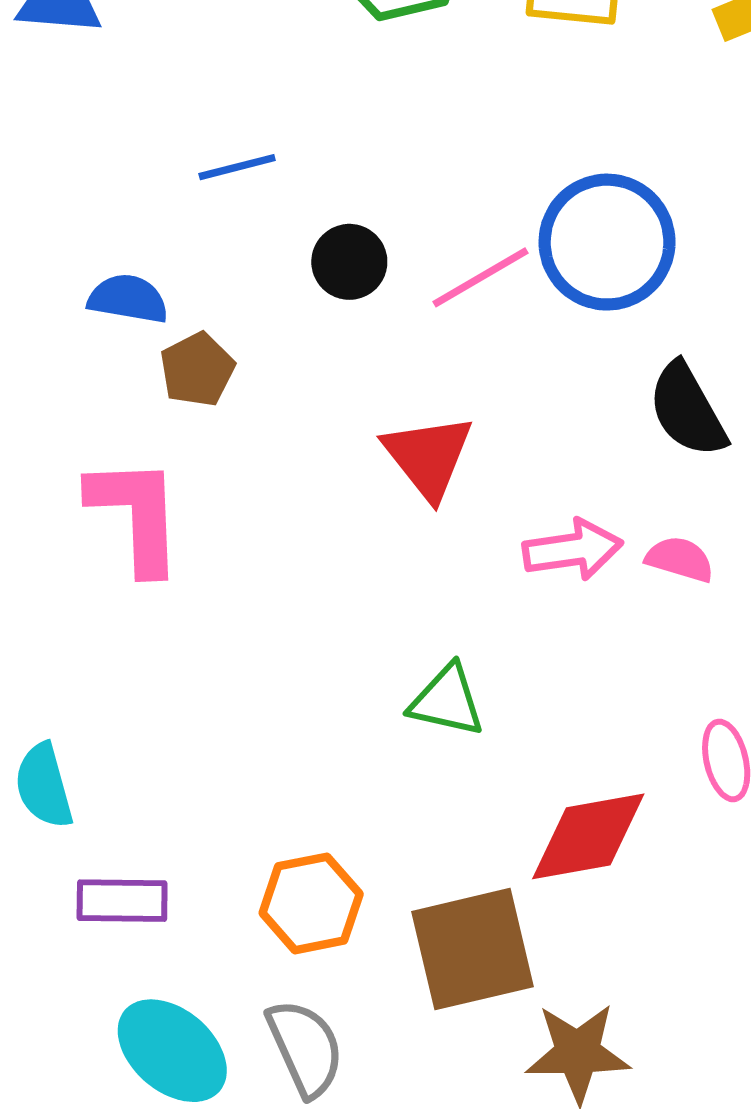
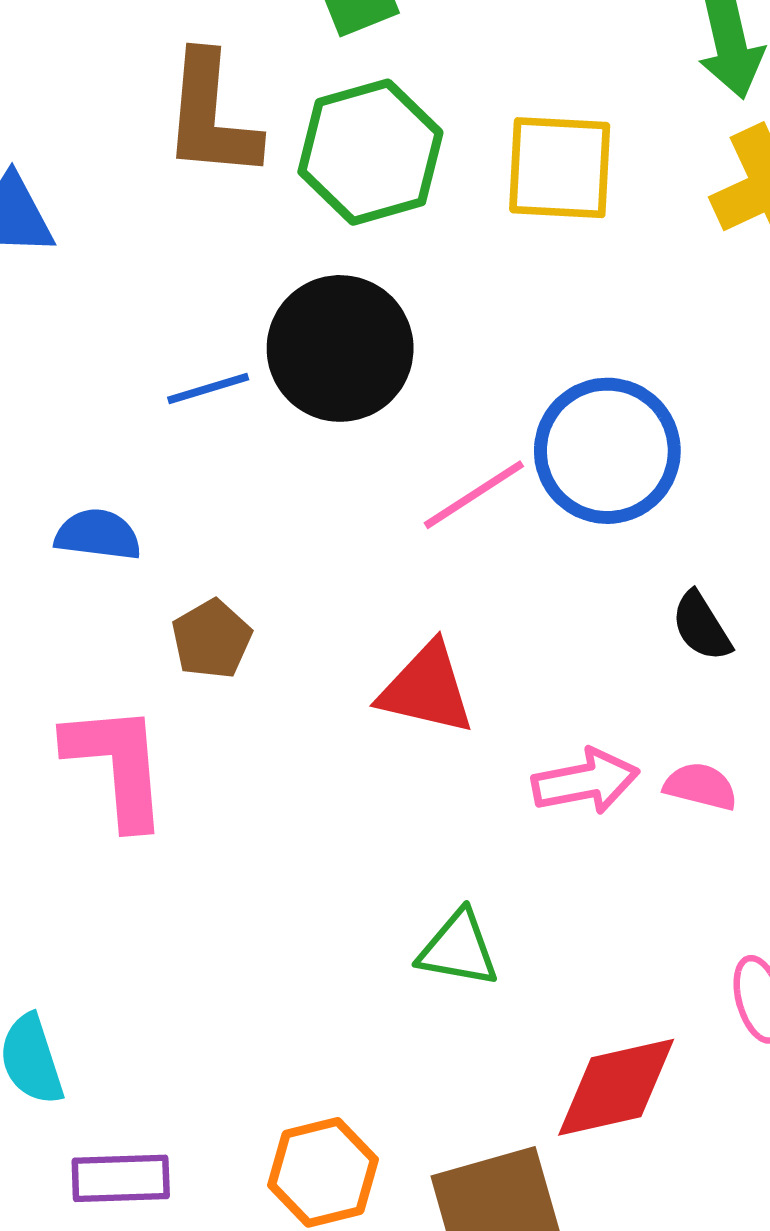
black circle: (349, 262) -> (340, 348), moved, size x1.8
brown pentagon: (197, 370) -> (212, 639), moved
black semicircle: (687, 410) -> (701, 626), size x0.7
red triangle: (428, 457) -> (427, 689), turned -36

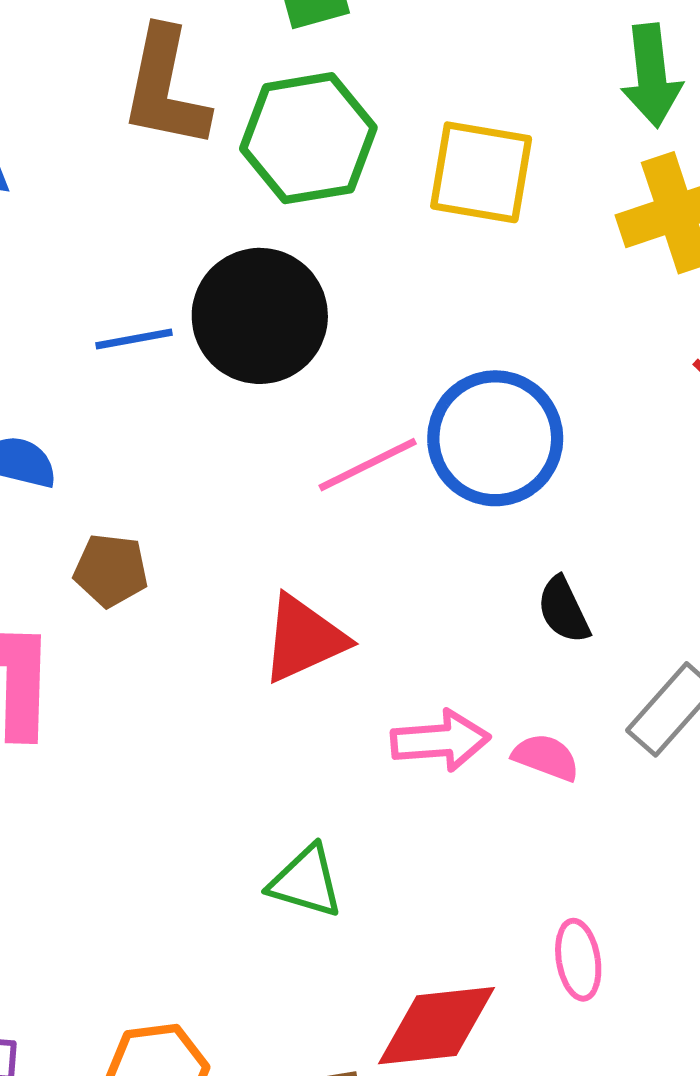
brown pentagon: (212, 639) -> (111, 570), turned 30
red triangle: (427, 689) -> (304, 639), turned -44

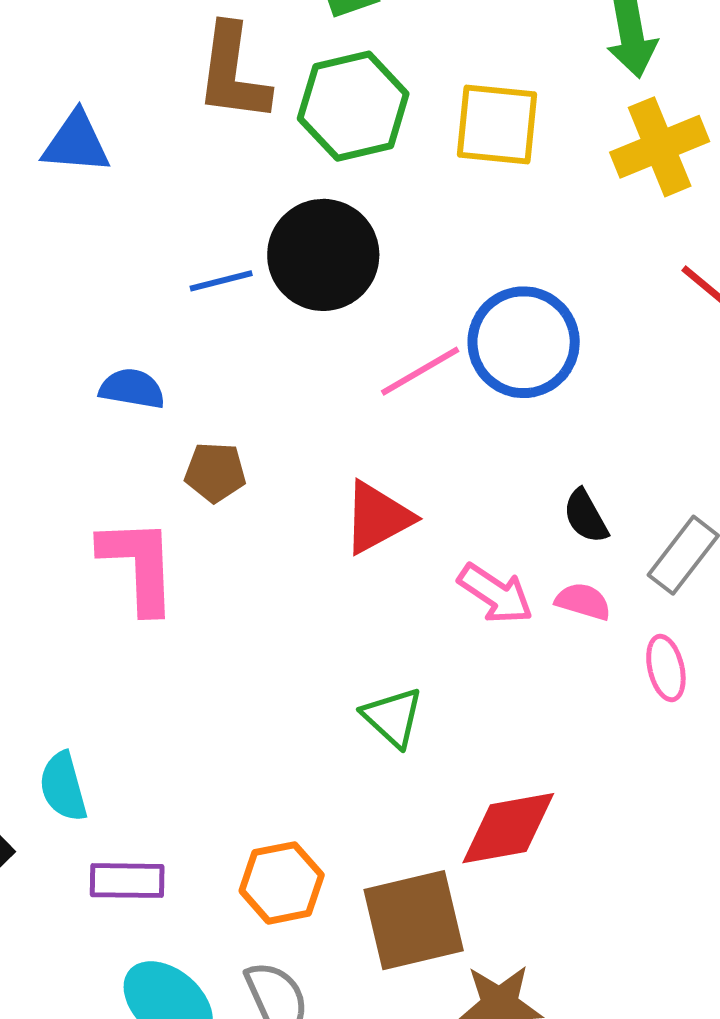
black semicircle: (564, 610) -> (586, 516), moved
pink arrow: (440, 741) -> (495, 594), turned 42
green triangle: (306, 882) -> (393, 717), turned 30
pink ellipse: (578, 960) -> (666, 668), moved

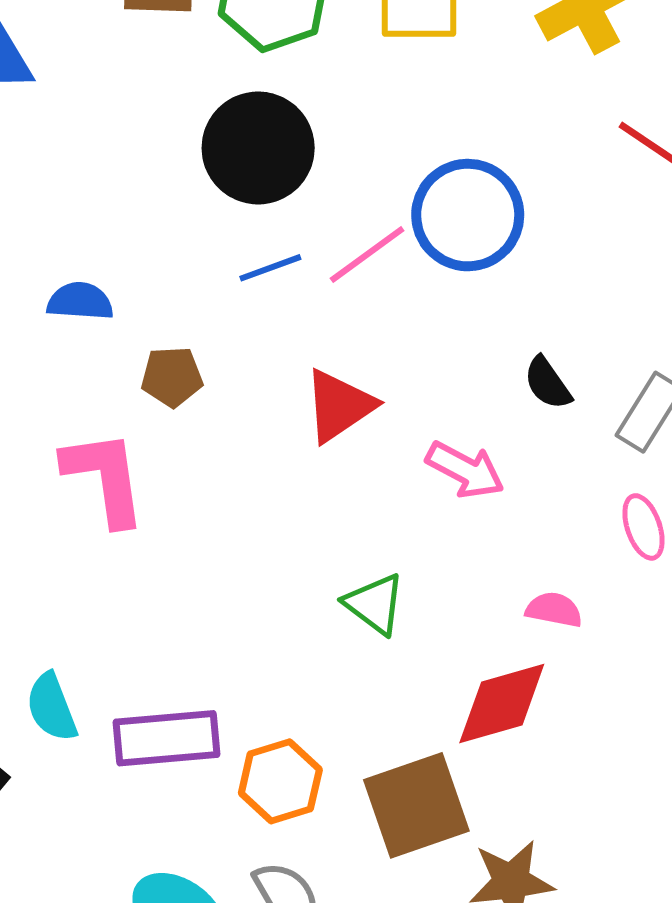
blue line: (221, 281) -> (270, 268), moved
pink semicircle: (583, 601) -> (554, 610), moved
purple rectangle: (127, 881) -> (166, 738), moved, size x1.4

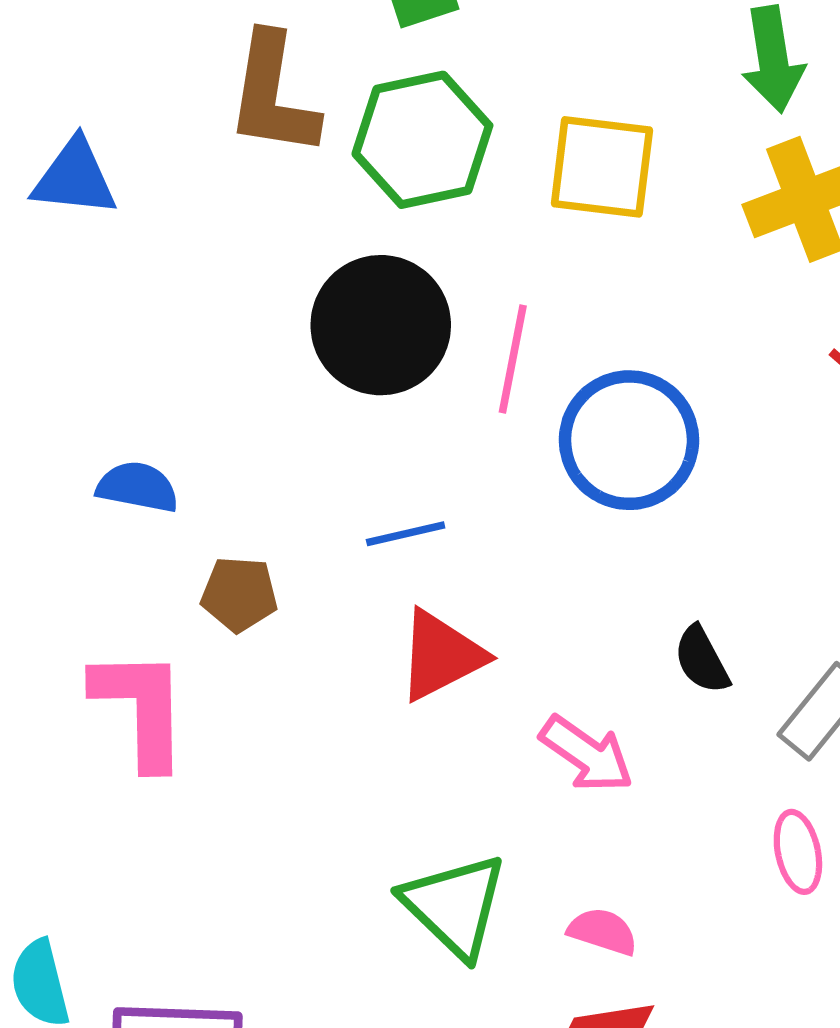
pink line: (367, 255) -> (513, 359), moved, turned -50
blue line: (270, 268) -> (406, 534), moved
green triangle: (375, 604) -> (455, 906), size x1.4
pink semicircle: (554, 610) -> (603, 931), moved

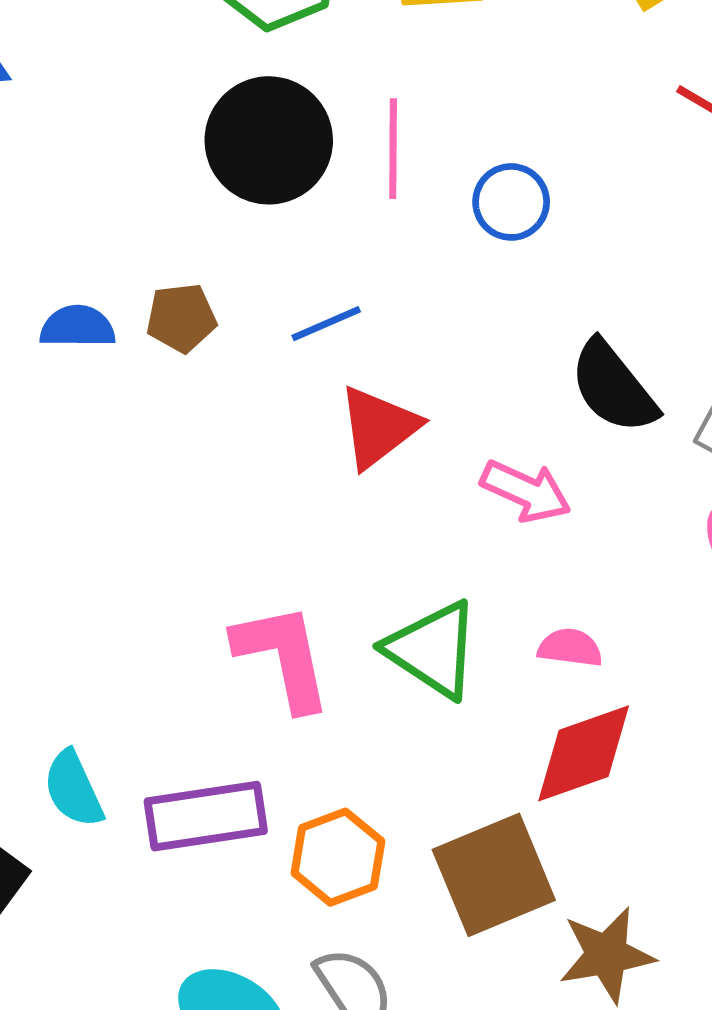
blue circle: (629, 440) -> (511, 202), size x0.6
brown pentagon: (239, 594) -> (181, 318), moved
black semicircle: (702, 660) -> (613, 387), size x1.6
pink L-shape: (141, 708) -> (283, 657), moved

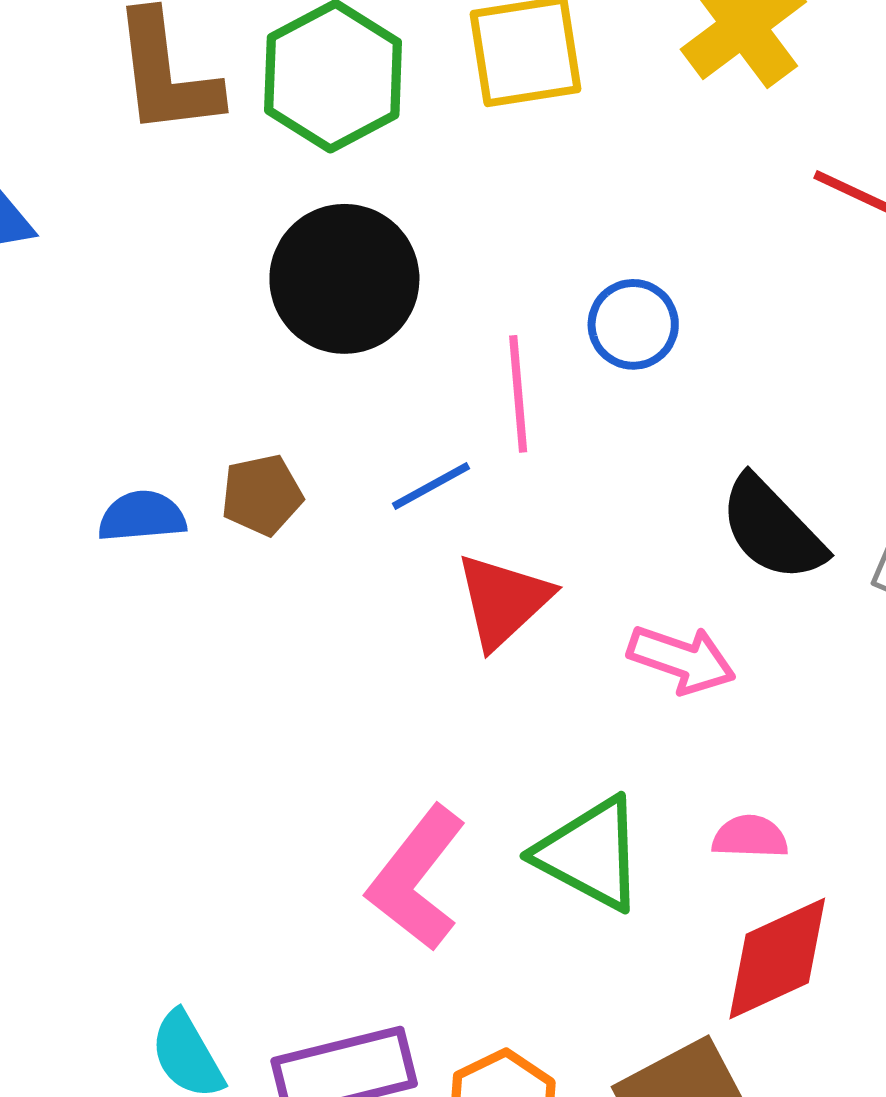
pink line: (393, 149) -> (518, 394), moved
pink L-shape: (283, 657) -> (417, 878), turned -125

